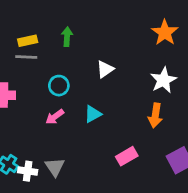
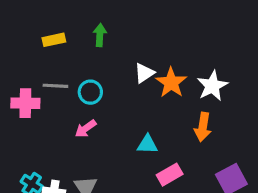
orange star: (165, 33) -> (171, 83), moved
gray line: (26, 57) -> (55, 86), moved
cyan triangle: (93, 114) -> (147, 144), moved, turned 30

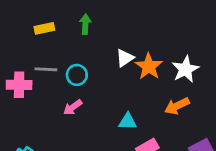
orange arrow: (203, 127) -> (177, 106), turned 55

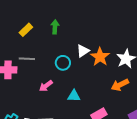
yellow rectangle: (44, 28) -> (26, 30), turned -32
cyan circle: (77, 75) -> (63, 63), moved
cyan triangle: (128, 121) -> (74, 96), moved

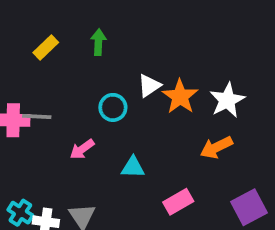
gray line: (27, 59) -> (37, 117), moved

